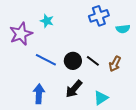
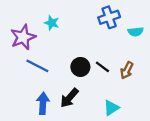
blue line: (46, 60) -> (37, 66), moved
black arrow: (74, 89) -> (69, 98), moved

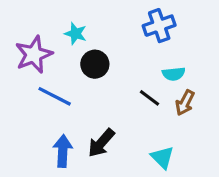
cyan semicircle: (136, 32) -> (174, 74), moved
black circle: (80, 67) -> (95, 64), moved
cyan triangle: (111, 108) -> (162, 157), turned -42

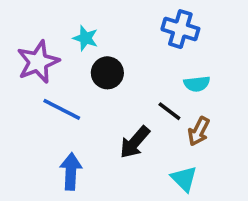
blue cross: (159, 26) -> (180, 29), turned 36
brown arrow: (185, 103) -> (199, 131), moved
black arrow: (101, 143) -> (135, 142), moved

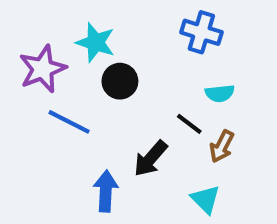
cyan star: (85, 38) -> (96, 42), size x1.4
blue arrow: (71, 171) -> (106, 191), moved

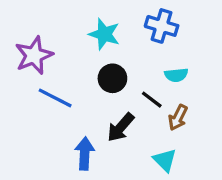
cyan star: (96, 42) -> (104, 34), moved
black circle: (120, 81) -> (112, 78), moved

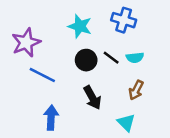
black line: (152, 100) -> (111, 58), moved
black arrow: (121, 127) -> (92, 98), turned -70
blue arrow: (85, 154) -> (51, 118), moved

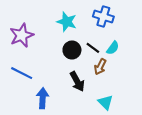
cyan semicircle: (135, 58) -> (113, 48), turned -48
blue line: (42, 75) -> (22, 73), moved
brown arrow: (136, 90) -> (100, 67), moved

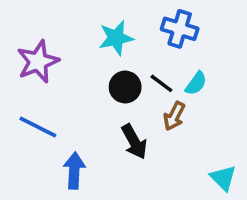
cyan star: (67, 22) -> (116, 38), turned -30
cyan triangle: (105, 102) -> (223, 178), moved

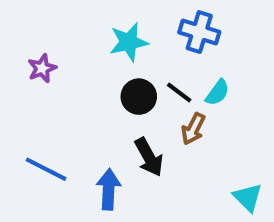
purple star: (38, 62) -> (42, 68), size x0.6
blue line: (38, 127) -> (46, 169), moved
blue arrow: (74, 171) -> (109, 189), moved

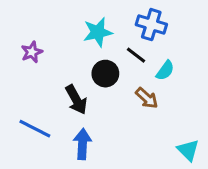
black line: (179, 93) -> (136, 55), moved
brown arrow: (193, 129) -> (147, 98), turned -75
black arrow: (149, 157) -> (76, 100), moved

